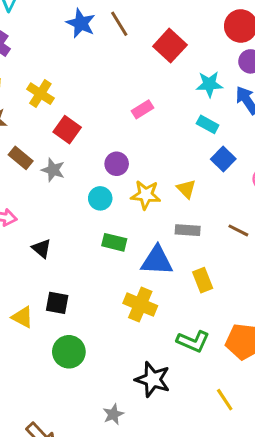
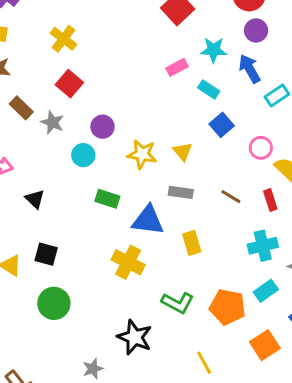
yellow cross: (40, 94) -> (63, 39), moved
pink rectangle: (142, 109) -> (177, 67), moved
purple circle: (117, 164) -> (103, 127), moved
cyan circle: (100, 198) -> (83, 155), moved

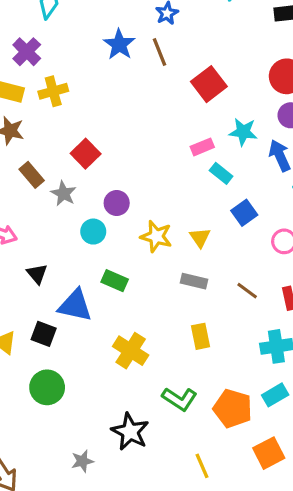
yellow cross: (63, 39) -> (53, 91), moved, turned 32
cyan rectangle: (209, 89) -> (221, 173), moved
blue triangle: (148, 220) -> (75, 306), moved

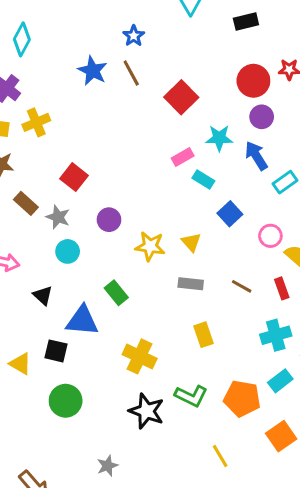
cyan circle: (93, 232) -> (68, 251), moved
green rectangle: (115, 281) -> (116, 293), turned 35
black star: (130, 432) -> (147, 411), moved

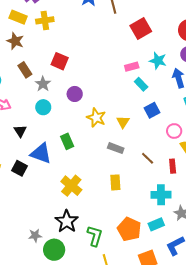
red square: (74, 177) -> (60, 61), turned -30
green L-shape: (191, 396) -> (95, 236), moved, turned -115
green circle: (66, 401) -> (54, 250), moved
gray star: (107, 466) -> (35, 236), moved

